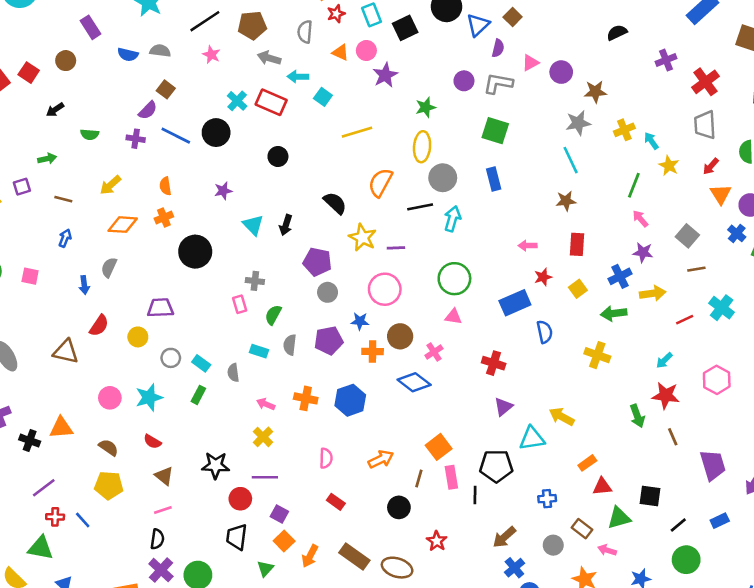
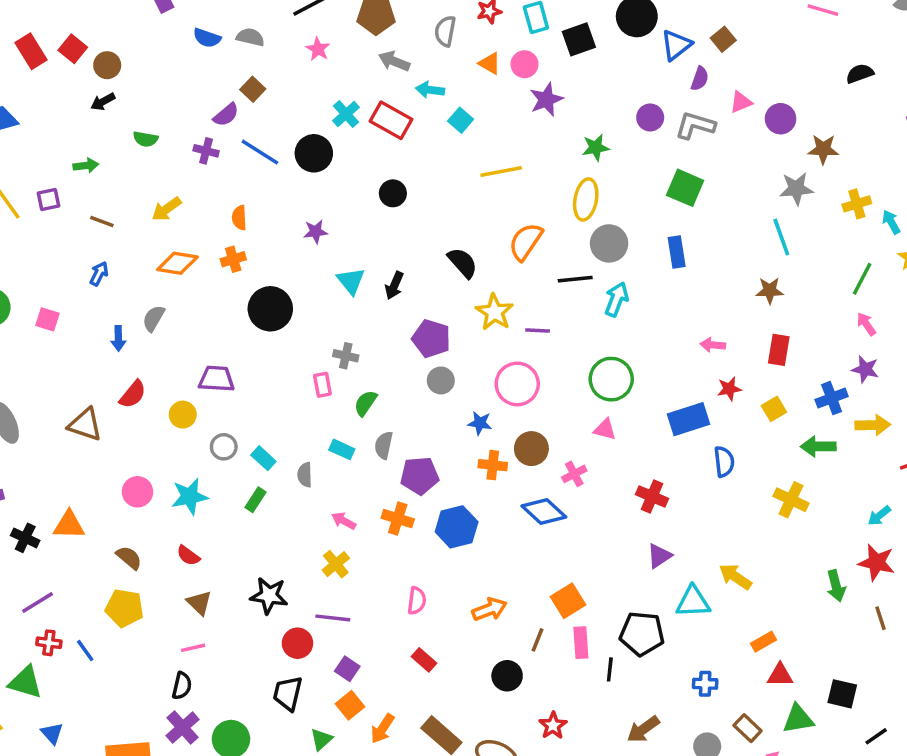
brown circle: (66, 61) -> (107, 65), moved
purple pentagon: (329, 341) -> (420, 476), moved

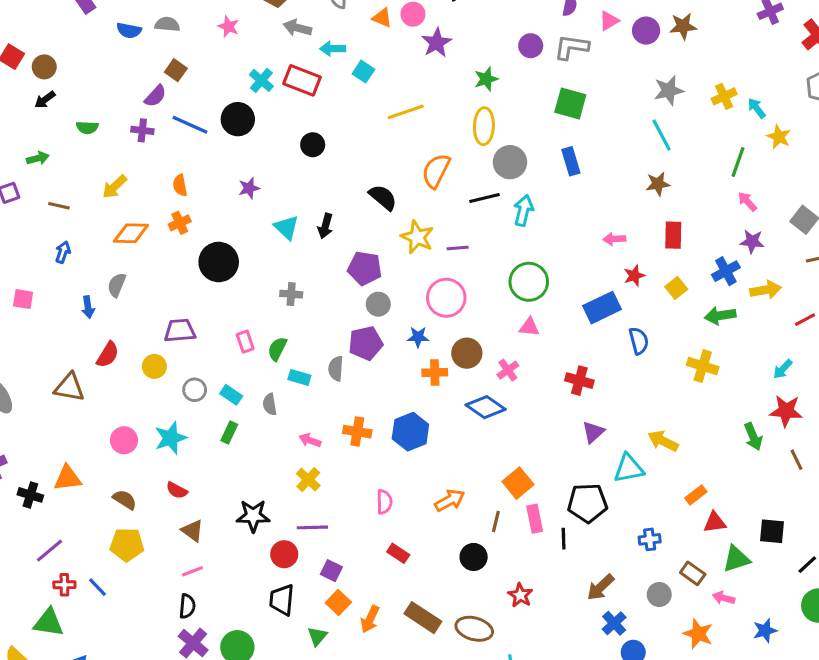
brown star: (823, 149) -> (683, 26), moved
pink rectangle: (322, 385) -> (245, 342), moved
green semicircle: (366, 403) -> (277, 349), moved
purple pentagon: (420, 476) -> (366, 343), moved

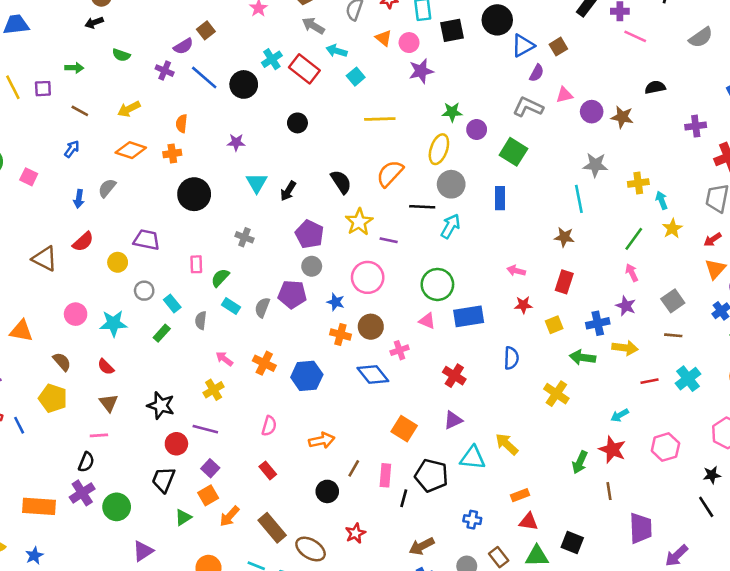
purple circle: (531, 46) -> (477, 129), moved
blue rectangle: (602, 308) -> (469, 316), moved
green arrow: (753, 437) -> (580, 462), turned 30
orange square: (518, 483) -> (404, 429), moved, turned -35

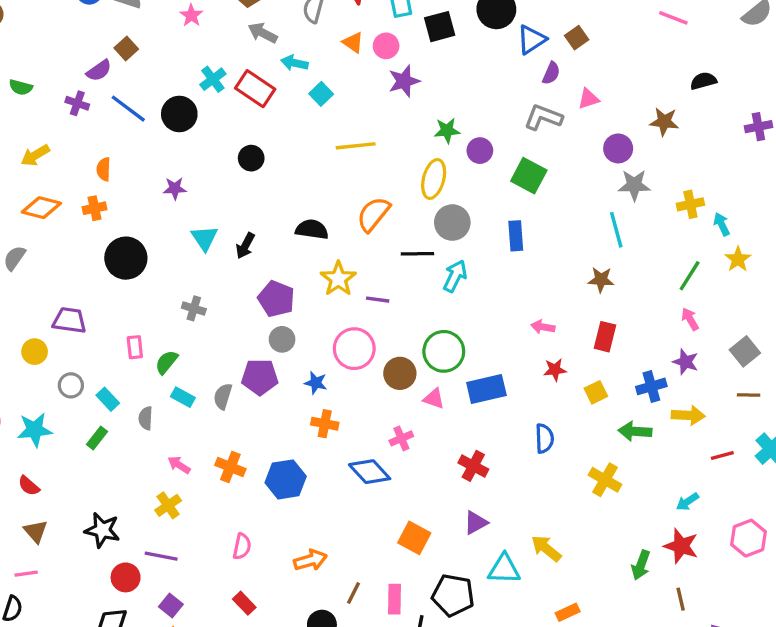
purple circle: (592, 112) -> (618, 148), moved
black semicircle: (341, 182) -> (312, 229), turned -45
brown circle: (371, 327) -> (400, 373), moved

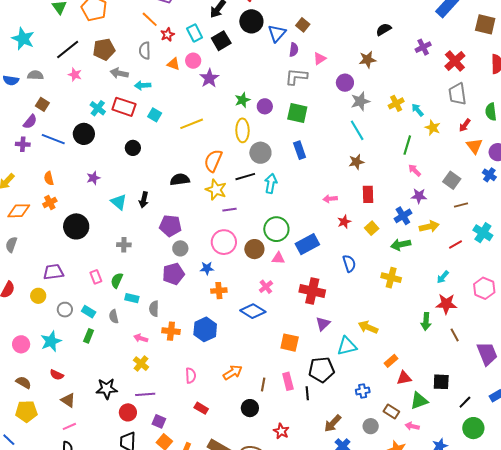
cyan square: (321, 94) -> (155, 115), moved
yellow star: (338, 279) -> (216, 190), moved
gray semicircle: (223, 396) -> (154, 309), moved
red cross: (473, 466) -> (312, 291), size x1.4

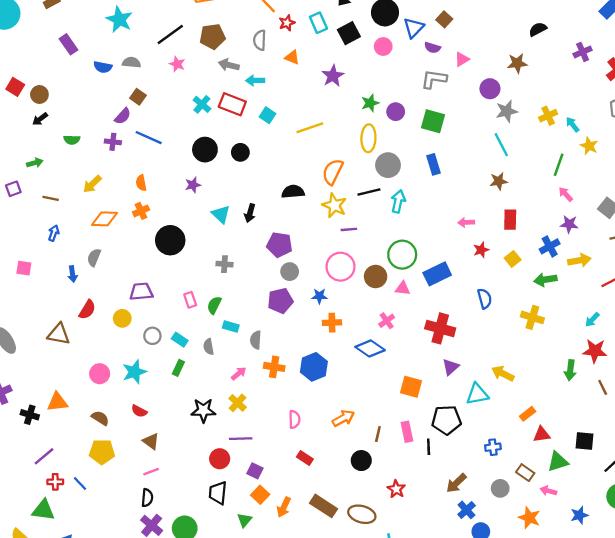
purple semicircle: (294, 50) -> (432, 48), turned 96
pink circle: (193, 61) -> (383, 46), moved
black circle: (84, 134) -> (205, 150), moved
pink arrow: (141, 338) -> (239, 373), turned 120
black star: (107, 389) -> (203, 410), moved

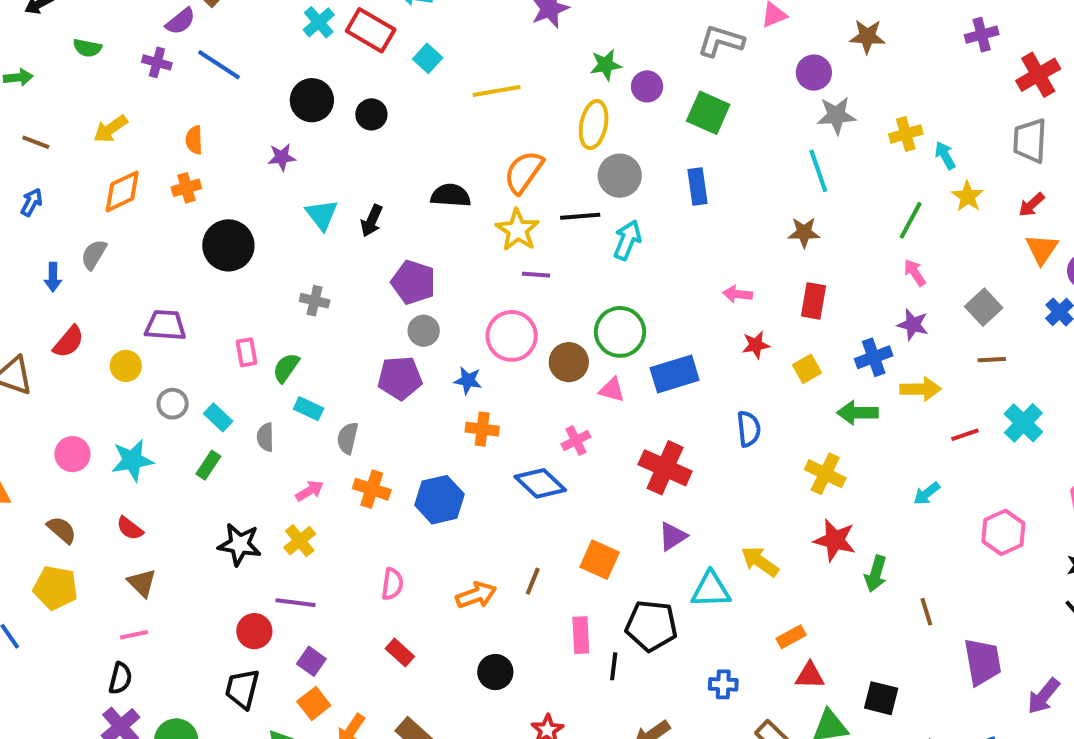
orange diamond: (105, 219) -> (122, 191), turned -36
red star: (595, 351) -> (835, 540), moved
brown line: (378, 434) -> (533, 581), moved

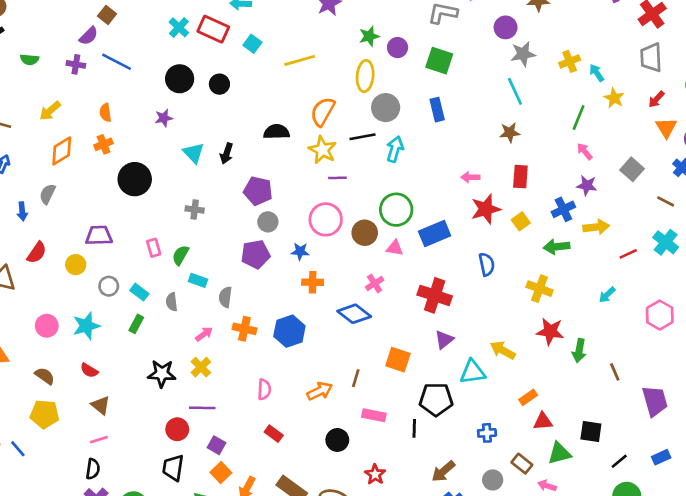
red star: (756, 345) -> (486, 209), size x1.6
brown line: (992, 360) -> (666, 201), moved, turned 36
pink rectangle: (581, 635) -> (374, 415), moved, turned -70

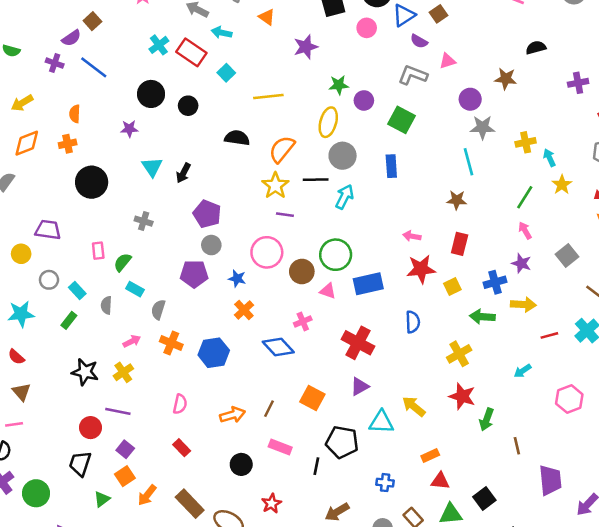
black semicircle: (277, 132) -> (237, 138), moved
orange cross: (313, 282) -> (244, 310), turned 36
yellow cross: (540, 289) -> (459, 354), turned 30
black square: (591, 431) -> (484, 498), turned 35

